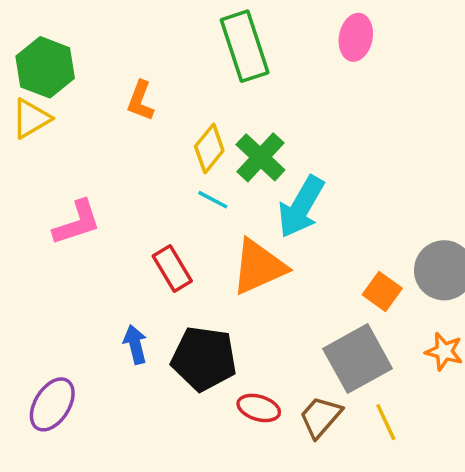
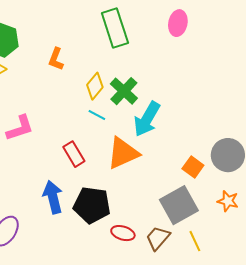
blue arrow: (135, 344) -> (53, 197), size x1.5

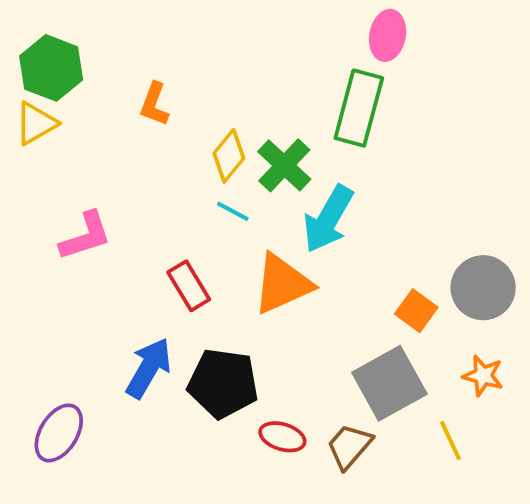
green rectangle: (115, 28) -> (359, 108), moved, turned 33
blue arrow: (53, 197) -> (149, 368), turned 44
yellow line: (195, 241) -> (451, 441), moved

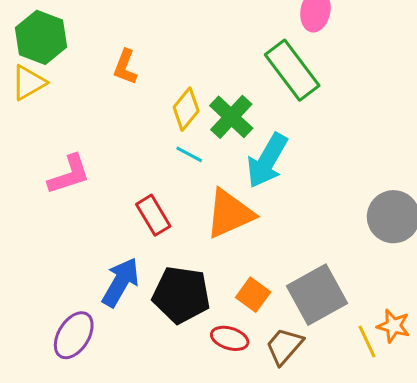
green rectangle: (359, 108) -> (292, 70), turned -52
orange square: (416, 311) -> (253, 295), moved
orange star: (483, 376) -> (393, 326), moved
purple ellipse: (59, 433) -> (74, 335), moved

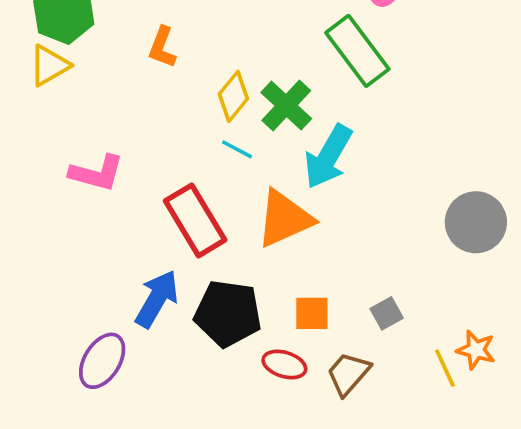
pink L-shape: (69, 175) -> (97, 173), turned 33
red rectangle: (153, 215) -> (195, 220), size x1.5
orange square: (253, 295) -> (312, 313), turned -36
gray square: (317, 295) -> (387, 313), size x0.5

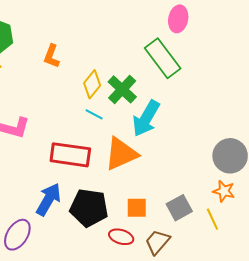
red rectangle: (195, 220) -> (70, 155), turned -51
gray square: (387, 313) -> (179, 208), size x1.4
orange star: (476, 350) -> (224, 191), moved
yellow line: (445, 368) -> (212, 219), moved

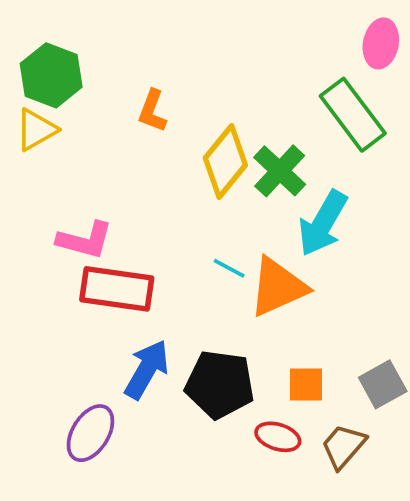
yellow diamond: (92, 84) -> (225, 161), size x1.4
cyan line: (94, 114) -> (229, 268), moved
red rectangle: (70, 155) -> (117, 289), moved

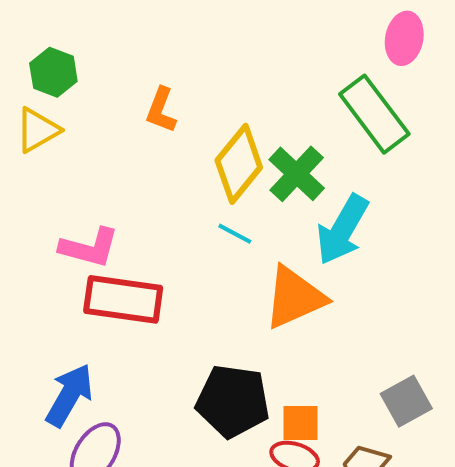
green hexagon: (51, 75) -> (53, 72), size x0.7
cyan line: (229, 268) -> (235, 234), moved
blue arrow: (147, 369) -> (69, 395), moved
orange square: (306, 384) -> (301, 423), moved

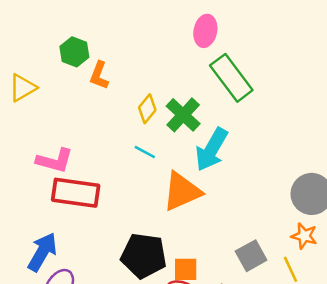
pink ellipse: (404, 38) -> (205, 31), moved
green hexagon: (53, 72) -> (74, 52), moved
yellow diamond: (239, 164) -> (147, 109), size x0.6

